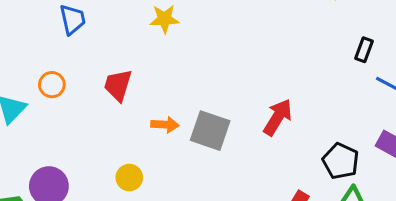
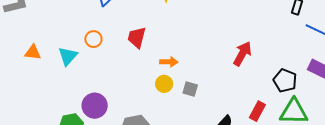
gray square: (210, 131) -> (190, 89), moved, size x0.6
yellow circle: (129, 178) -> (164, 84), moved

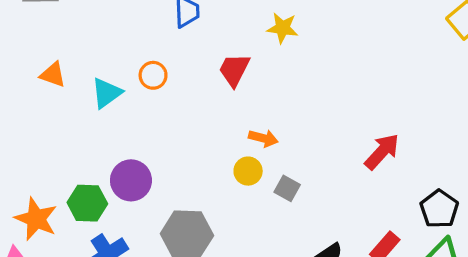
red trapezoid: (137, 37) -> (234, 70), moved

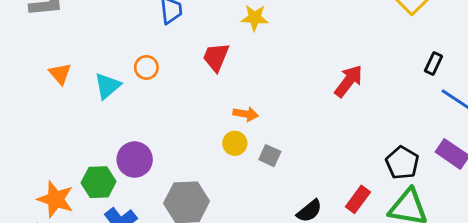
orange triangle: (53, 75) -> (60, 74), turned 35
red arrow: (382, 152) -> (349, 81), moved

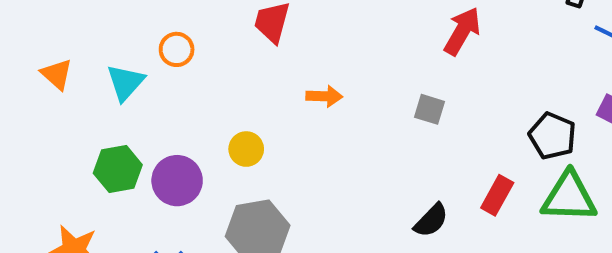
yellow circle: (235, 143) -> (246, 149), moved
gray square: (270, 156) -> (429, 109), moved
green hexagon: (99, 182) -> (118, 169), moved

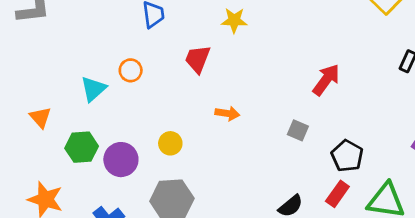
orange triangle: (57, 74) -> (40, 117), moved
black pentagon: (552, 136) -> (347, 156), moved

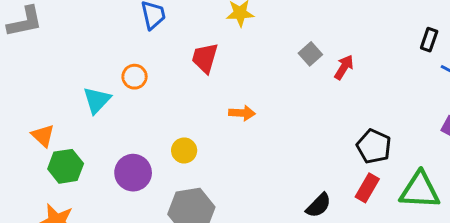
red arrow: (326, 80) -> (344, 67), size x0.7
gray square: (298, 130) -> (310, 54), moved, turned 30
green hexagon: (82, 147) -> (66, 166), moved

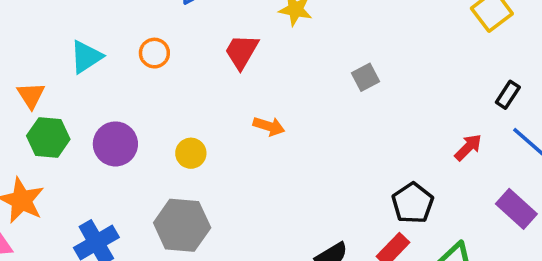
red arrow: (344, 67) -> (468, 147), moved
cyan triangle: (97, 100) -> (86, 57), moved
purple circle: (133, 173) -> (115, 144), moved

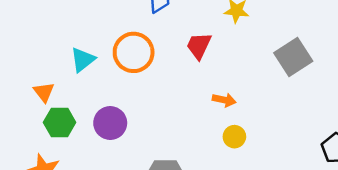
orange circle: (154, 53) -> (134, 52), size x1.8
gray square: (365, 77) -> (293, 57), size x1.8
yellow circle: (191, 153) -> (234, 137), moved

